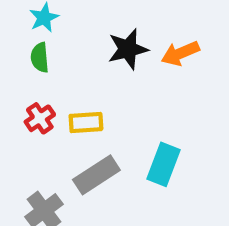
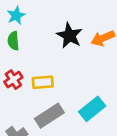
black star: (128, 49) -> (69, 36), turned -30
cyan rectangle: (163, 164) -> (92, 109), turned 30

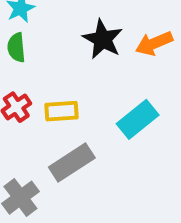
cyan rectangle: (92, 109) -> (138, 119), moved

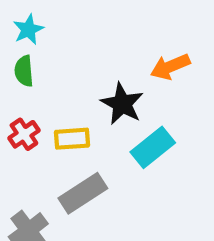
black star: (103, 39) -> (122, 104), moved

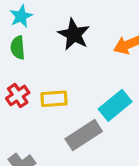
black star: (122, 104) -> (74, 34), moved
gray rectangle: (83, 193) -> (84, 135), moved

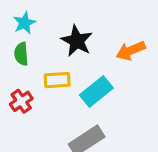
yellow rectangle: (54, 99) -> (57, 80), moved
cyan rectangle: (115, 105) -> (96, 91), moved

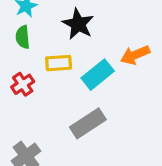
orange arrow: (131, 51) -> (135, 55), moved

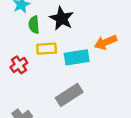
green semicircle: (23, 37) -> (34, 25), moved
cyan rectangle: (98, 75) -> (77, 57), turned 30

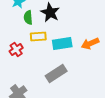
orange arrow: (106, 42) -> (90, 44), moved

